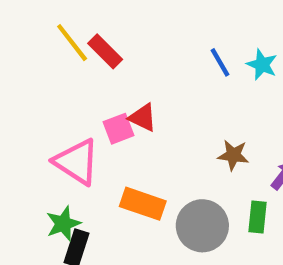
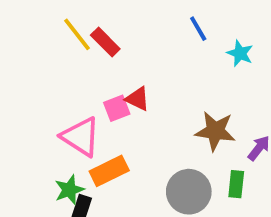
blue line: (220, 62) -> (198, 29), moved
brown star: (233, 155) -> (215, 131), size x1.5
orange rectangle: (143, 204) -> (109, 171), moved, turned -45

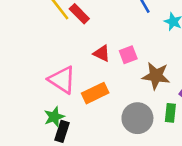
pink square: (117, 108) -> (128, 55), moved
orange rectangle: (109, 171) -> (95, 93), moved

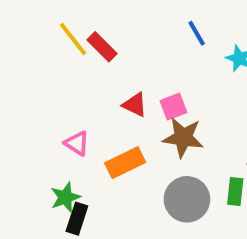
brown star: (156, 76) -> (183, 137), moved
pink triangle: (62, 80) -> (77, 143), size x0.6

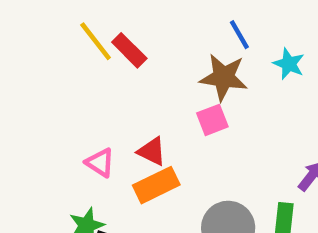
red triangle: (135, 105) -> (152, 151), moved
brown star: (183, 137) -> (224, 77), moved

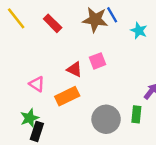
yellow line: (96, 41) -> (16, 18), moved
brown star: (224, 77) -> (95, 20), moved
red triangle: (152, 151) -> (74, 69), moved

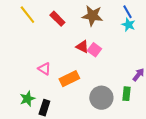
blue line: (112, 15) -> (127, 12), moved
pink square: (98, 61) -> (94, 50), turned -32
red triangle: (74, 69) -> (82, 47), moved
green star: (30, 118) -> (27, 99), moved

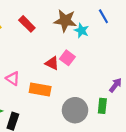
cyan star: (128, 25) -> (82, 30), moved
red triangle: (82, 47) -> (52, 63), moved
orange rectangle: (69, 79) -> (40, 89), turned 36

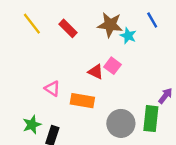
green rectangle: (102, 106) -> (151, 119), size x1.5

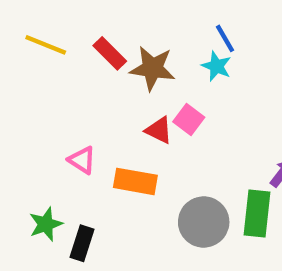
blue line: (152, 20) -> (225, 38), moved
yellow line: (32, 24) -> (46, 45), turned -30
brown star: (110, 25) -> (152, 68), moved

